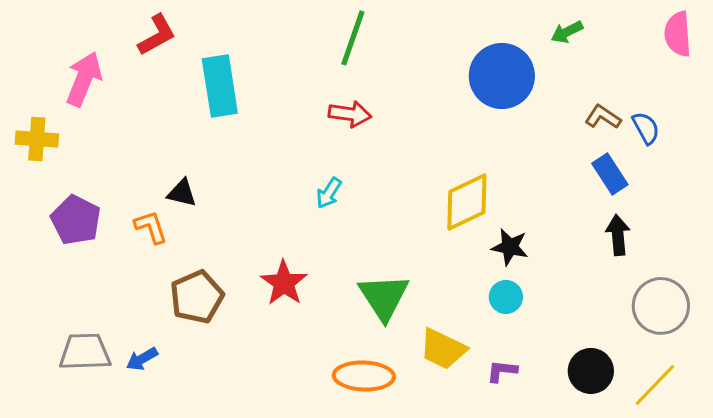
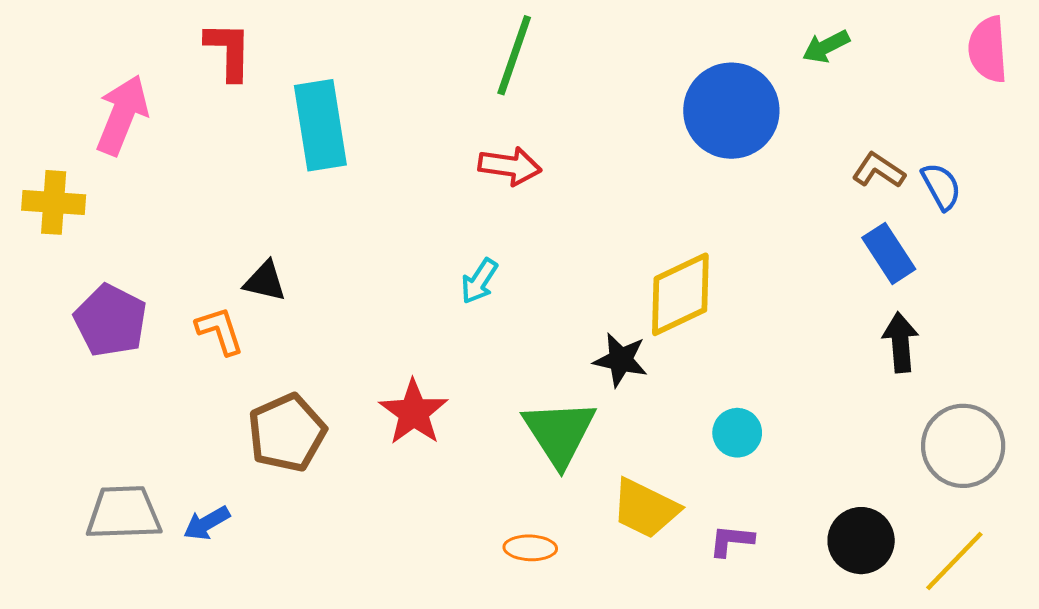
red L-shape: (157, 35) -> (229, 51), turned -60
black star: (510, 247) -> (621, 360), moved
orange ellipse: (364, 376) -> (530, 548), size x0.6

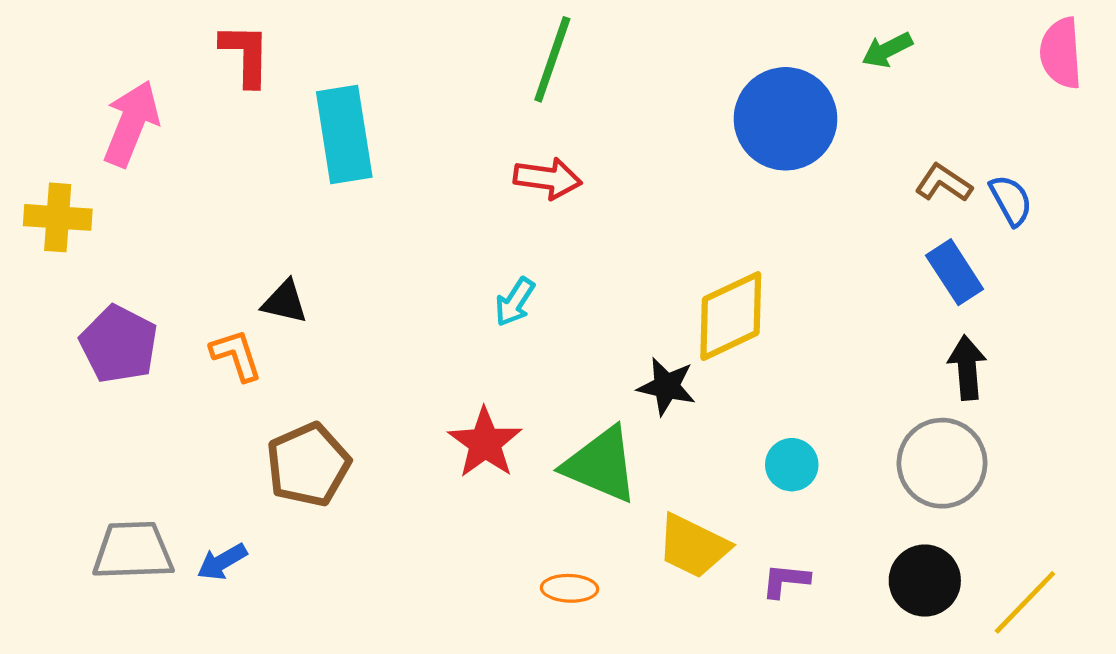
red star: (414, 412) -> (485, 443), moved
green triangle: (559, 433) -> (601, 465), turned -34
gray circle: (963, 446) -> (942, 463), moved

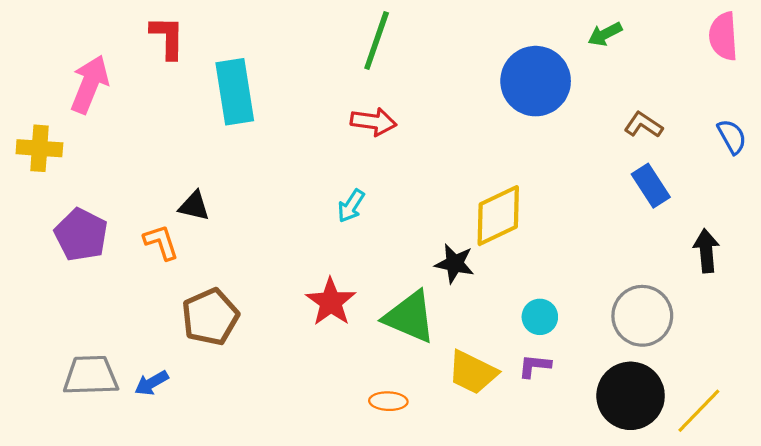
blue semicircle: (1011, 200) -> (732, 137), moved
black arrow: (967, 368) -> (706, 251), moved
purple L-shape: (786, 581) -> (535, 366), moved
black circle: (925, 581) -> (631, 396), size x1.4

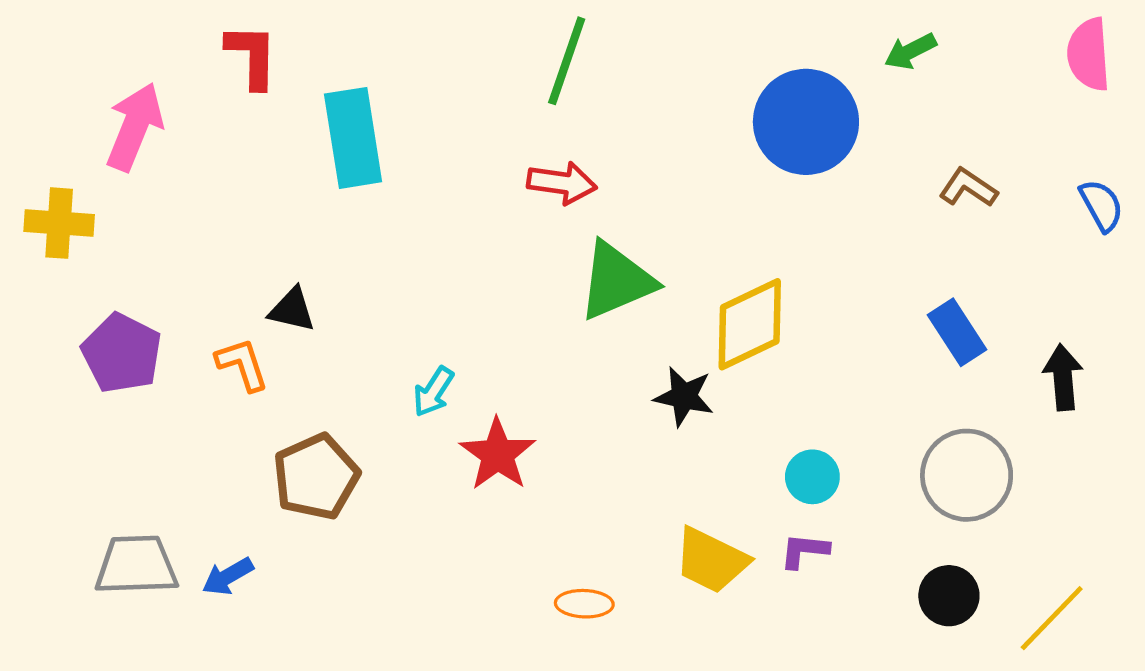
blue rectangle: (651, 186) -> (957, 332), moved
cyan arrow: (351, 206) -> (433, 392), moved
green triangle: (410, 317) -> (616, 281), moved, turned -46
black circle: (631, 396) -> (949, 596), size x0.6

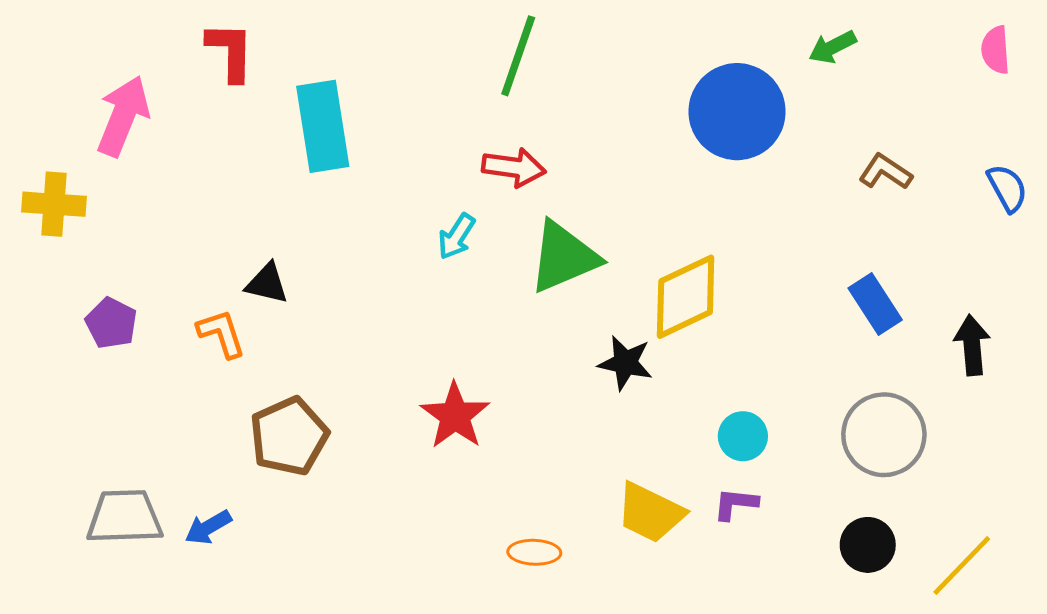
pink semicircle: (1089, 54) -> (996, 50), size x0.7
purple pentagon: (122, 353) -> (111, 323), size x0.7
cyan arrow: (433, 392) -> (456, 236), moved

